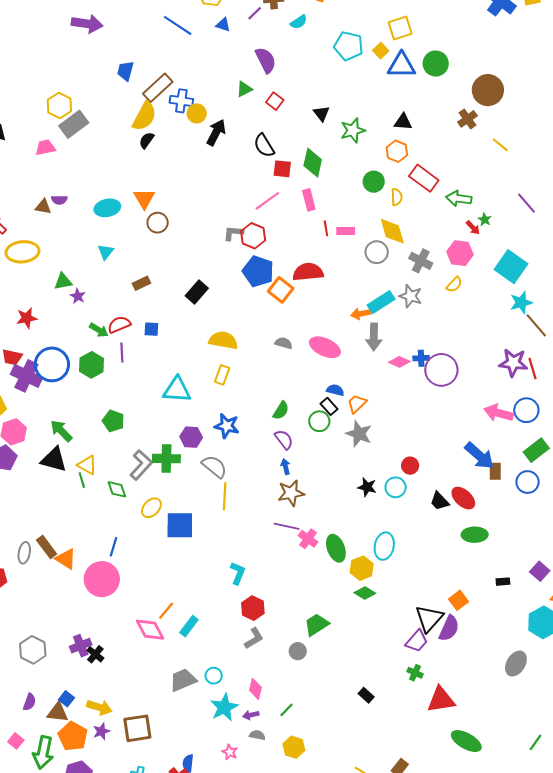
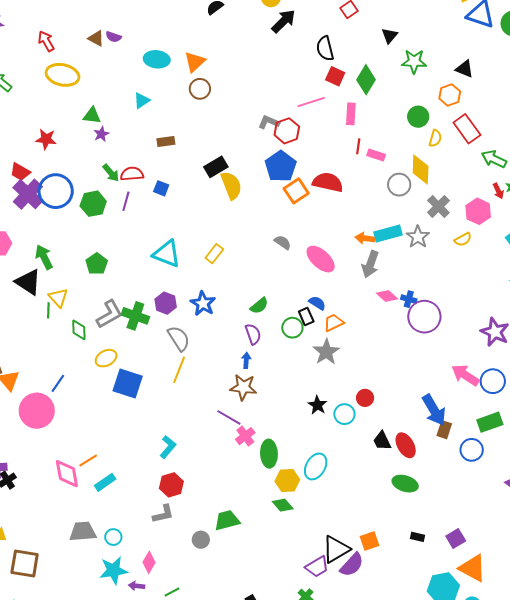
yellow semicircle: (223, 340) -> (231, 185), moved, turned 40

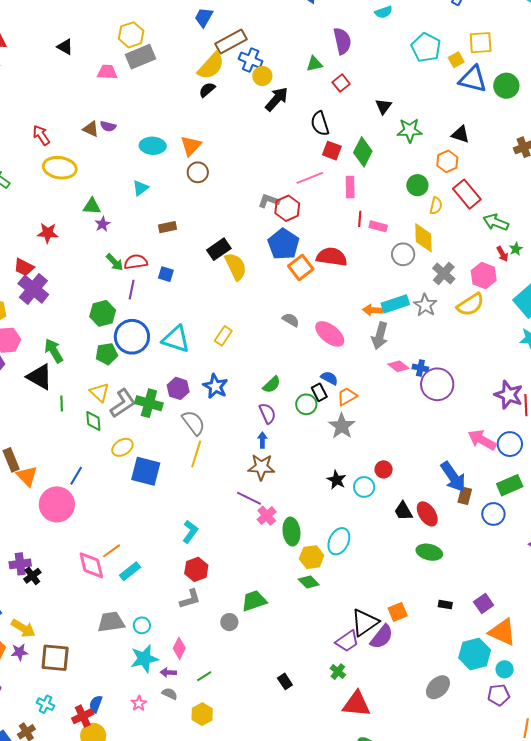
blue circle: (56, 191) -> (132, 337), moved
green hexagon: (93, 204) -> (103, 313), moved
yellow semicircle: (463, 239) -> (470, 305), size x1.6
green pentagon: (97, 264) -> (107, 354), turned 30
yellow triangle: (58, 298) -> (100, 392), moved

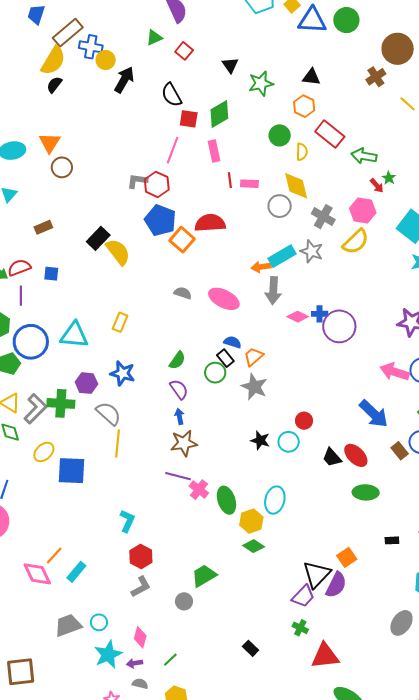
green diamond: (363, 152) -> (219, 114), turned 44
pink line: (310, 178) -> (173, 150), turned -36
brown rectangle: (465, 496) -> (400, 451), moved, turned -42

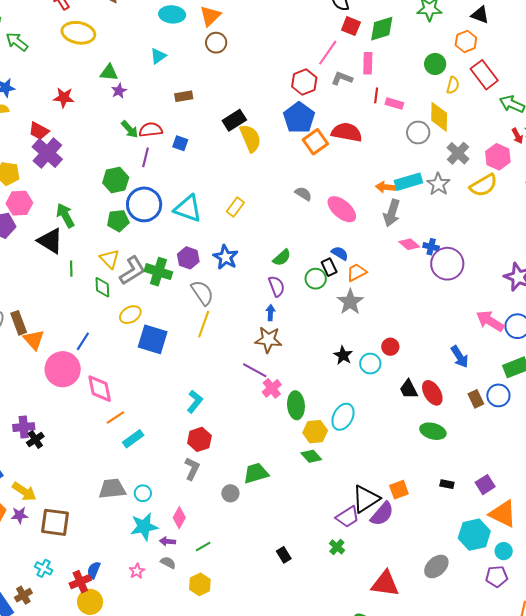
gray L-shape: (137, 181) -> (342, 78), moved
blue arrow: (374, 414) -> (460, 357), size x0.7
pink diamond: (37, 574) -> (100, 389), moved
gray L-shape: (141, 587) -> (192, 469), turned -50
red triangle: (325, 656) -> (385, 584), moved

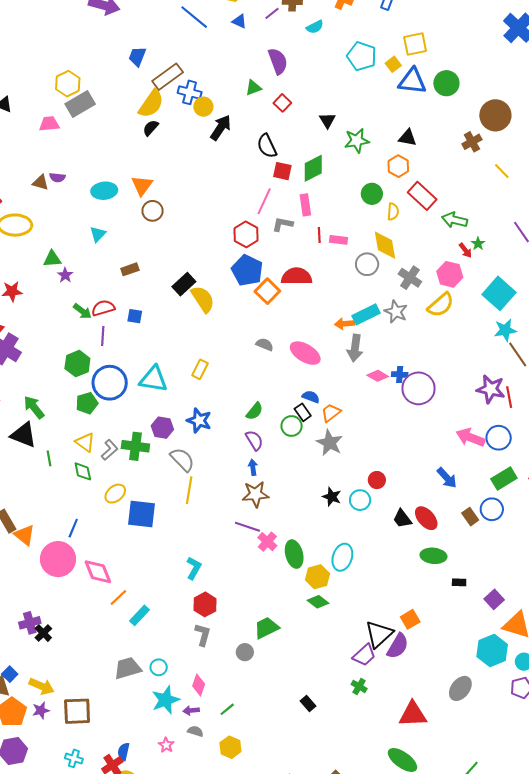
gray L-shape: (132, 271) -> (110, 450), size x0.7
black rectangle: (447, 484) -> (459, 582), moved

